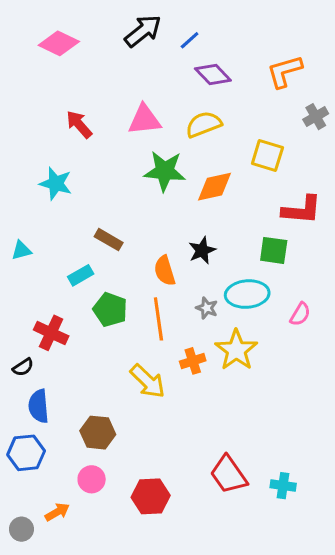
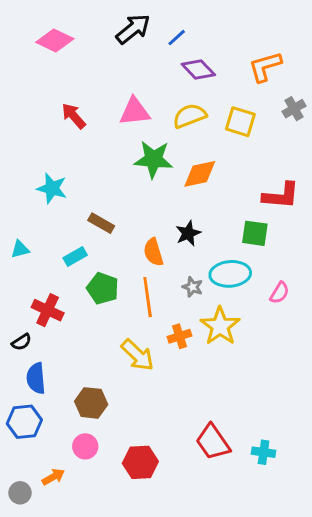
yellow square: (267, 155) -> (240, 122), moved
cyan star: (56, 183) -> (52, 188), moved
cyan triangle: (21, 250) -> (20, 249), moved

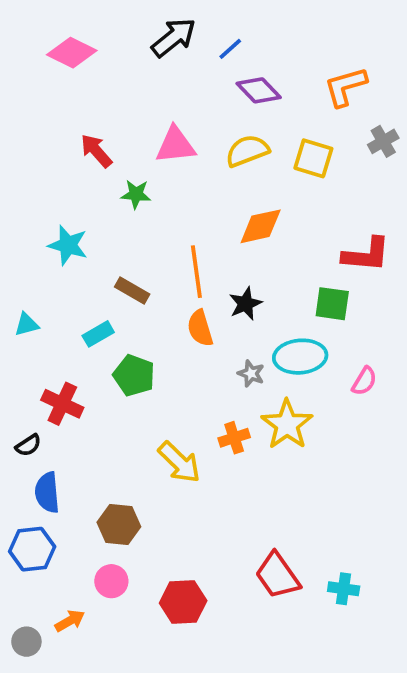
green star: (153, 159) -> (136, 194), moved, size x0.6
orange line: (148, 297) -> (196, 272), moved

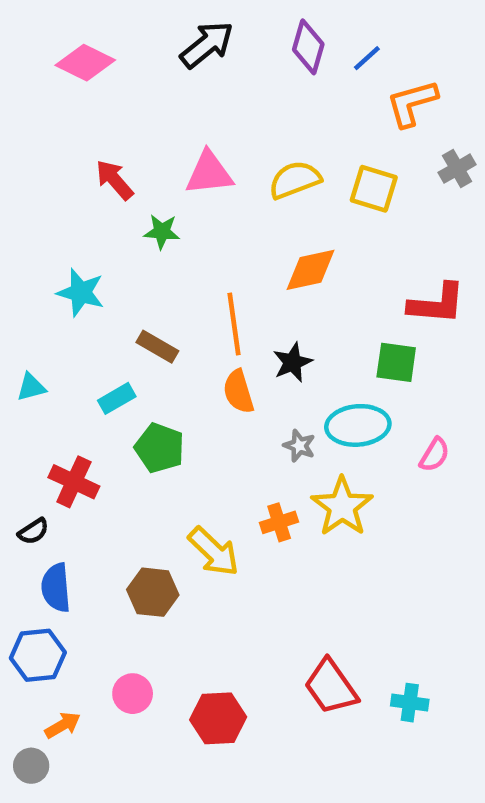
blue line: (230, 49) -> (367, 58), moved
purple diamond: (259, 90) -> (308, 47), moved, turned 60
brown hexagon: (119, 525) -> (153, 592), moved
orange arrow: (70, 621) -> (63, 725), moved

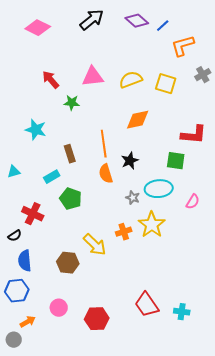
purple diamond: (308, 47) -> (137, 21), turned -65
brown rectangle: (157, 347) -> (70, 154), turned 42

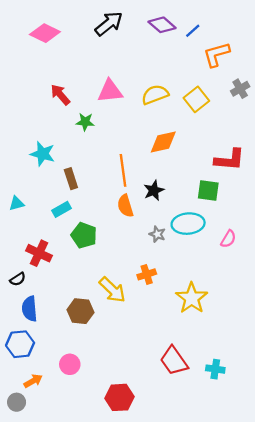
yellow square: (166, 84) -> (196, 99), turned 35
brown rectangle: (70, 154) -> (71, 179), moved
yellow star: (152, 225) -> (192, 298), moved
red hexagon: (97, 319) -> (119, 397), moved

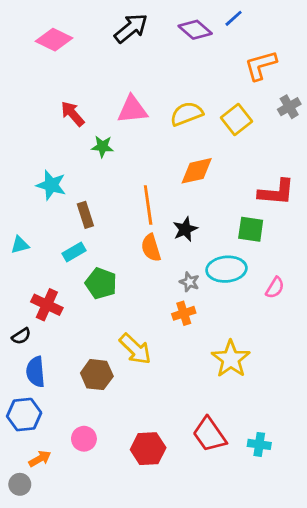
blue line: (193, 31) -> (234, 18), moved
orange cross: (147, 274) -> (184, 313), moved
red hexagon: (119, 397) -> (148, 449), moved

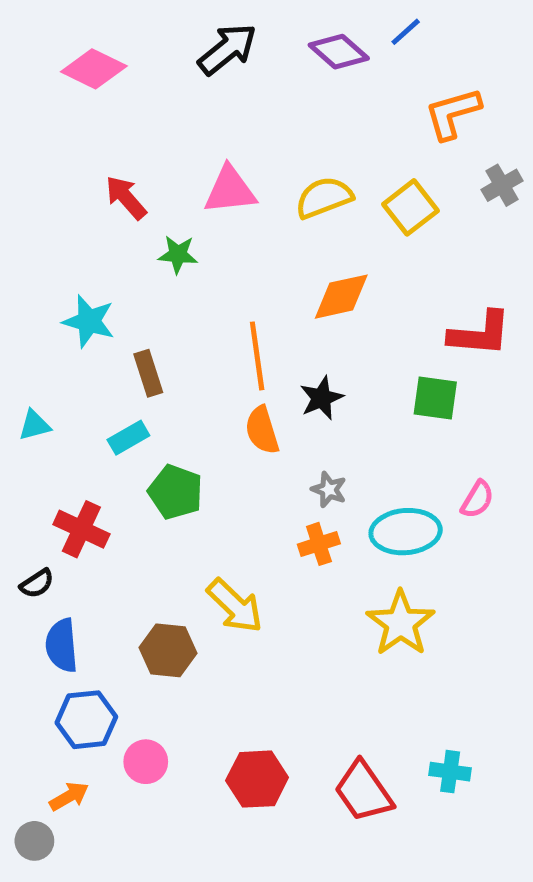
cyan ellipse: (226, 269) -> (406, 532), moved
blue hexagon: (24, 415) -> (86, 720), moved
red trapezoid: (209, 434) -> (363, 791), moved

